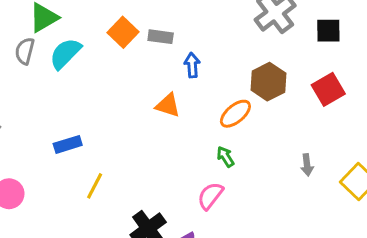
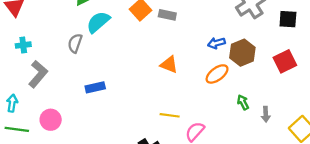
gray semicircle: (25, 51) -> (75, 43), moved
blue arrow: (192, 65) -> (216, 43), moved, turned -105
green arrow: (225, 157) -> (243, 102), moved
yellow line: (95, 186) -> (170, 115), moved, turned 66

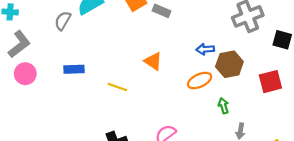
green arrow: (243, 102) -> (223, 106), moved
yellow line: (170, 115) -> (117, 87), moved
pink circle: (51, 120) -> (25, 74), moved

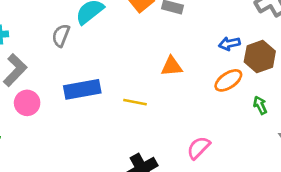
orange triangle: (153, 61) -> (172, 66), turned -30
blue rectangle: (74, 69) -> (82, 89), size x1.5

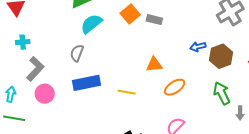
gray semicircle: (61, 36) -> (77, 53), moved
orange ellipse: (228, 80) -> (175, 87), moved
green arrow: (260, 105) -> (222, 93), size x1.6

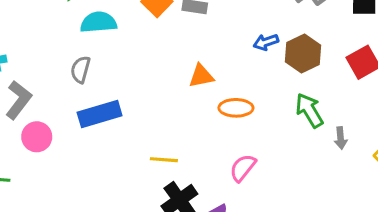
cyan semicircle: (91, 24) -> (98, 22), turned 40
orange ellipse: (175, 87) -> (236, 108), turned 40
yellow line: (127, 92) -> (164, 160), moved

